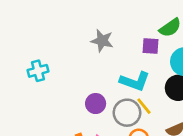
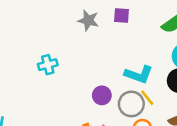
gray star: (102, 41) -> (88, 20), moved
purple square: (151, 46) -> (121, 15), moved

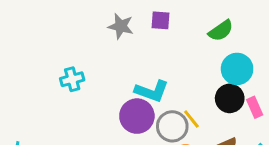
cyan L-shape: (139, 74) -> (152, 91), moved
purple circle: (102, 95) -> (137, 116), size x1.5

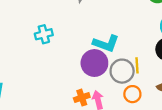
yellow line: (191, 119) -> (137, 65), turned 35

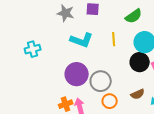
cyan L-shape: (106, 43) -> (82, 40), moved
yellow line: (137, 65) -> (114, 39), moved

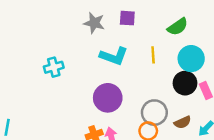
gray circle: (101, 81) -> (154, 113), moved

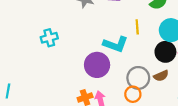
cyan L-shape: (114, 56) -> (115, 44), moved
brown semicircle: (183, 122) -> (161, 76), moved

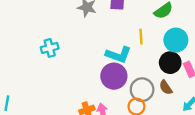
purple circle: (97, 65) -> (114, 76), moved
brown semicircle: (161, 76) -> (166, 87), turned 80

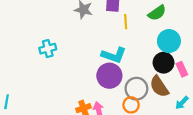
yellow line: (141, 37) -> (126, 22), moved
brown semicircle: (166, 87) -> (159, 86), size x1.5

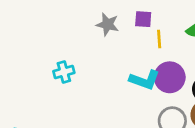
purple circle: (109, 76) -> (170, 77), moved

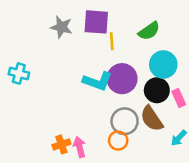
purple square: (143, 19) -> (96, 22), size x1.5
cyan cross: (64, 72) -> (19, 73), turned 30

